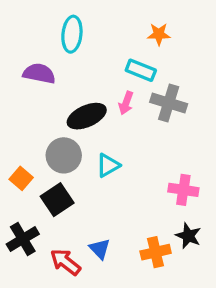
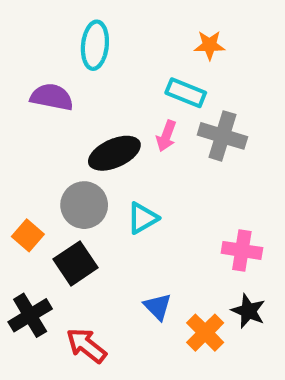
blue triangle: (100, 249) -> (158, 307), moved
orange cross: (156, 252) -> (205, 333), turned -32

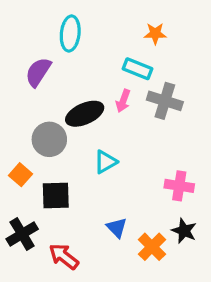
purple semicircle: (52, 97) -> (38, 72), turned -68
gray circle: (84, 205) -> (49, 139), moved
black square: (75, 263) -> (56, 195), turned 32

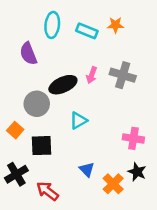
cyan rectangle: (138, 69) -> (87, 31), moved
purple semicircle: (38, 72) -> (28, 54), turned -55

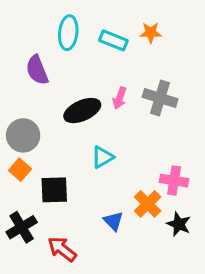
gray circle: (37, 104) -> (23, 135), moved
orange cross: (113, 184) -> (148, 204), moved

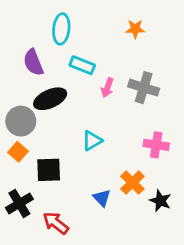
cyan rectangle: (113, 40) -> (82, 65), moved
black ellipse: (82, 111) -> (50, 99), moved
pink cross: (174, 181) -> (156, 145), moved

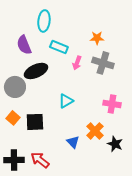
orange star: (135, 29) -> (97, 38), moved
orange square: (18, 152) -> (13, 118), moved
black cross: (19, 203) -> (14, 160), moved, turned 30

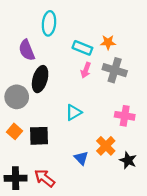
cyan rectangle: (59, 47) -> (82, 48), moved
black ellipse: (36, 71) -> (40, 79), turned -50

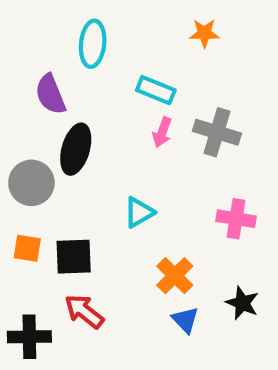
orange star: (108, 42) -> (204, 33), moved
orange square: (14, 131) -> (27, 248), turned -32
orange cross: (106, 146) -> (175, 276), moved
blue triangle: (81, 158) -> (185, 320), moved
red arrow: (45, 178) -> (84, 311), moved

